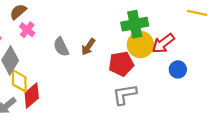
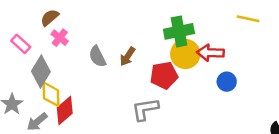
red arrow: (163, 43) -> (210, 53), turned 40
gray L-shape: (125, 94) -> (145, 109), moved

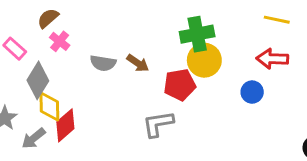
red arrow: (210, 53) -> (272, 59), moved
gray semicircle: (97, 56) -> (103, 63), turned -55
brown arrow: (128, 56) -> (138, 63), turned -90

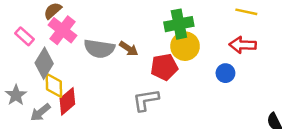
pink cross: (60, 41) -> (62, 30), size x1.6
gray semicircle: (103, 63) -> (99, 49), size x1.4

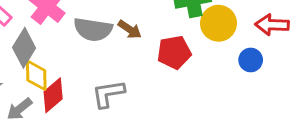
yellow circle: (185, 46) -> (218, 23), moved
gray L-shape: (146, 100) -> (108, 94), moved

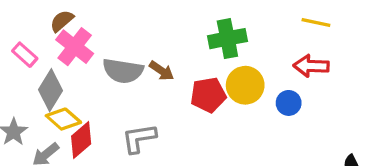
yellow circle: (218, 23) -> (245, 85), moved
yellow diamond: (36, 75) -> (63, 119), turned -48

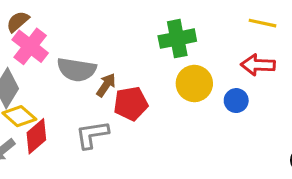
brown arrow: (162, 71) -> (106, 85), moved, turned -90
red pentagon: (208, 95) -> (131, 104), moved

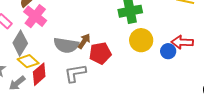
red arrow: (258, 65) -> (182, 42), moved
gray semicircle: (77, 70) -> (66, 45), moved

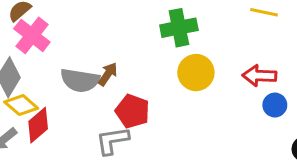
blue circle: (168, 51) -> (275, 105), moved
red pentagon: (100, 53) -> (133, 111), moved, turned 30
gray L-shape: (75, 73) -> (112, 141), moved

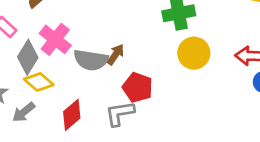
pink cross: (32, 35) -> (55, 39), moved
red diamond: (38, 125) -> (72, 115), moved

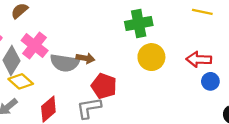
brown arrow: (116, 54) -> (85, 58), turned 66

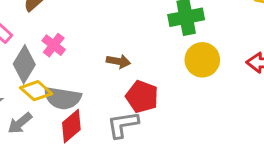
pink cross: (35, 45) -> (54, 45), size x0.7
gray semicircle: (65, 63) -> (63, 98), moved

